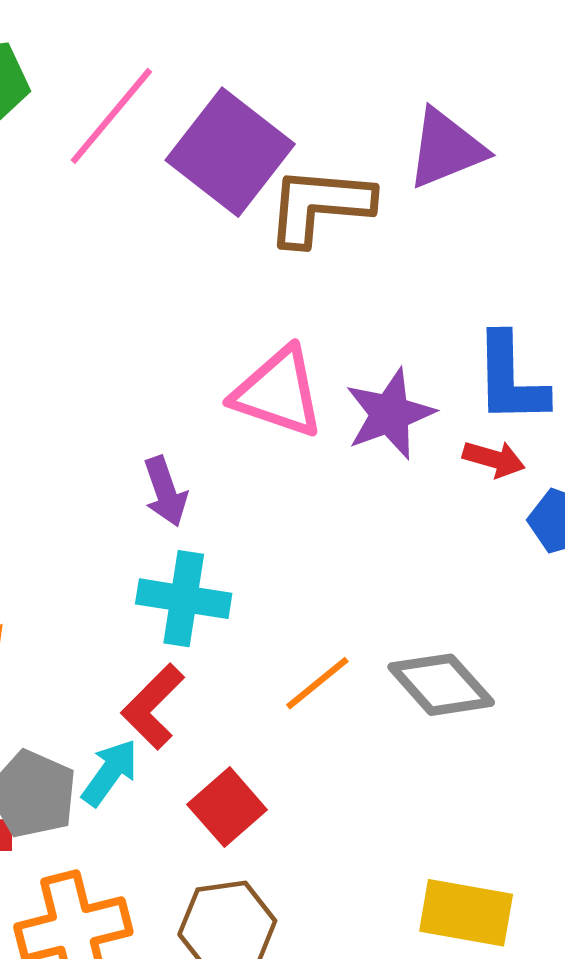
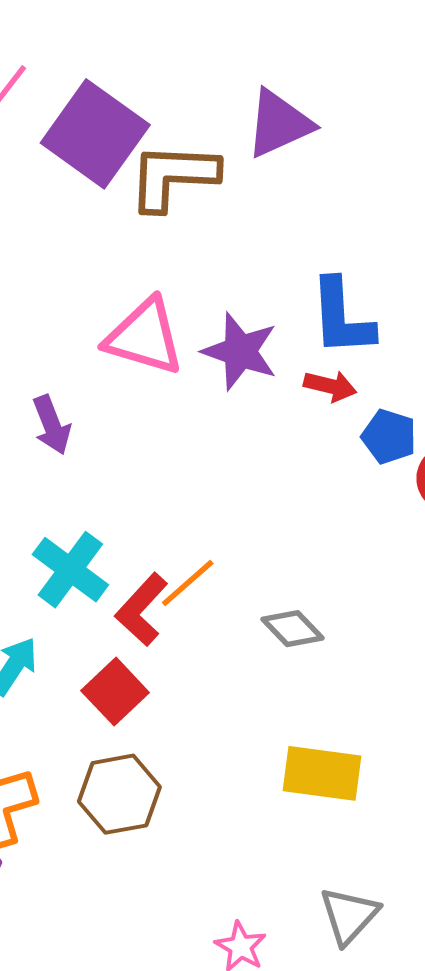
purple star: (390, 414) -> (240, 351), turned -30
cyan cross: (184, 599) -> (70, 570), moved, turned 30
gray diamond: (441, 685) -> (293, 629), moved, size x0.7
red L-shape: (153, 707) -> (142, 609), moved

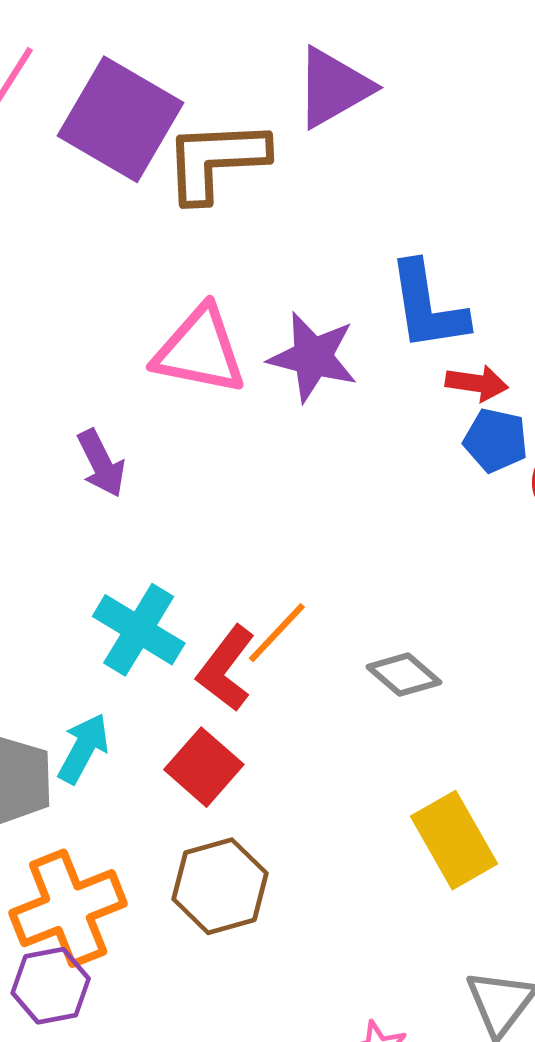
red arrow: (330, 386) -> (477, 383), moved
yellow rectangle: (322, 773) -> (454, 840), turned 58

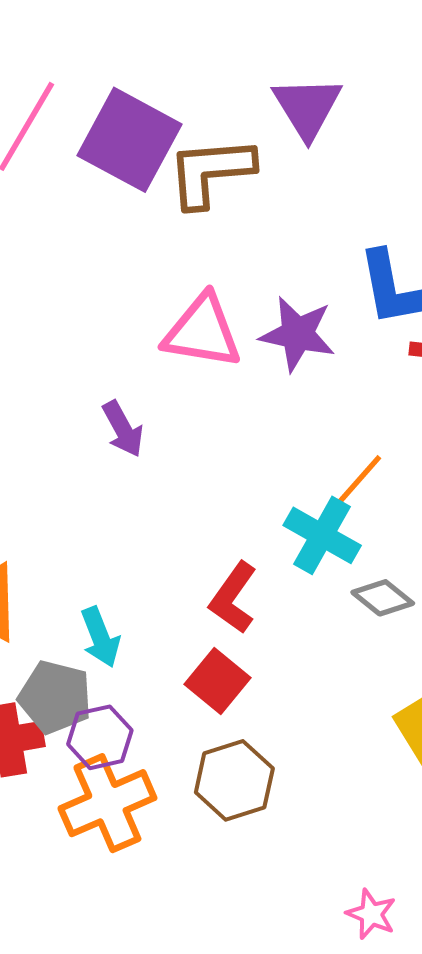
purple triangle: (333, 87) -> (307, 107), turned -30
cyan cross: (139, 630) -> (322, 535), moved
orange line: (277, 633) -> (358, 480), moved
cyan arrow: (83, 748) -> (100, 637), moved, turned 132
purple hexagon: (51, 986) -> (100, 737), moved

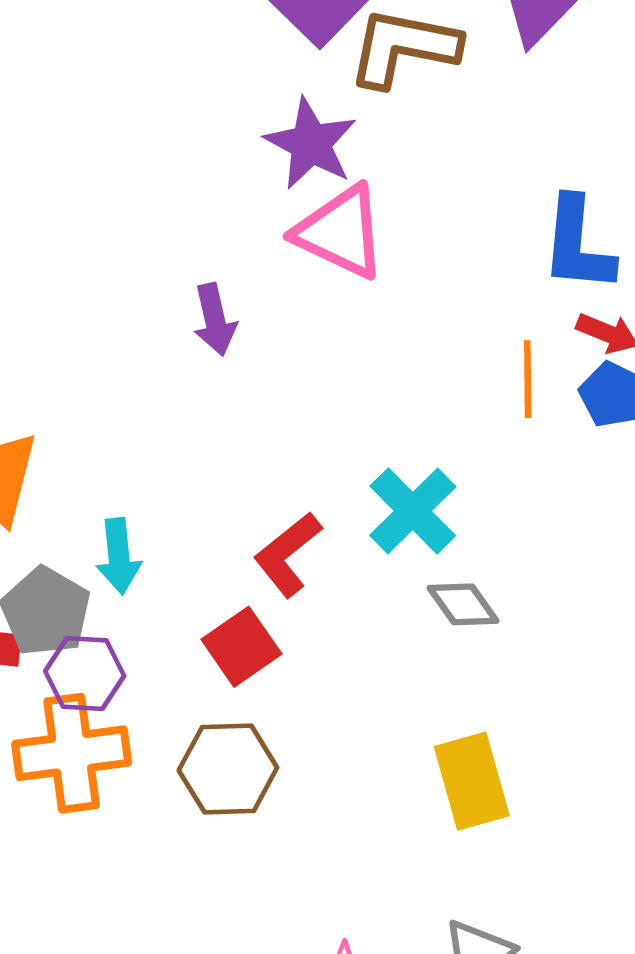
purple star: (297, 334) -> (311, 144), moved
orange line: (358, 480) -> (528, 379), moved, turned -58

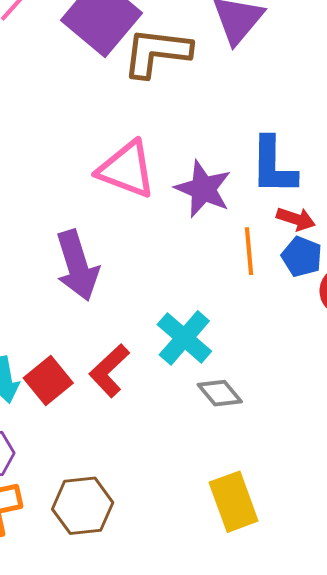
purple star: (311, 144) -> (203, 189), moved
purple arrow: (215, 320) -> (77, 265), moved, size x1.6
red square: (241, 647) -> (48, 380), moved

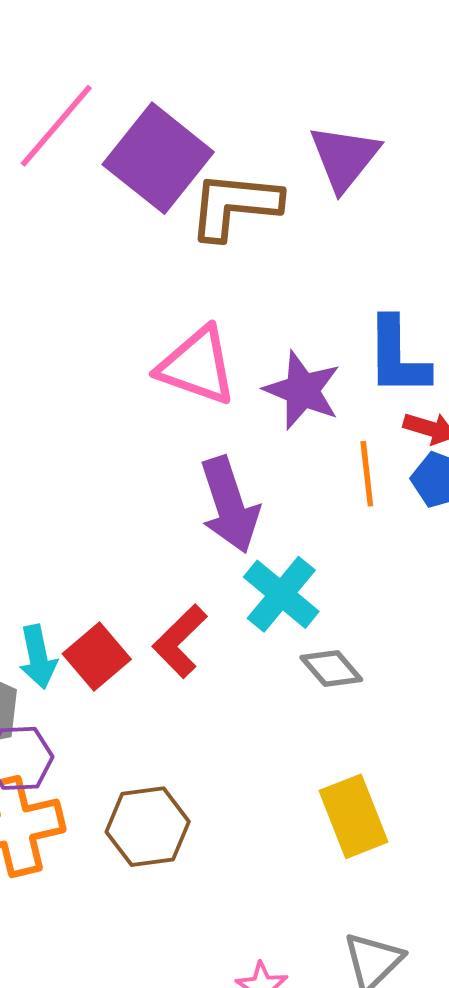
purple arrow: (77, 265) -> (229, 505), moved

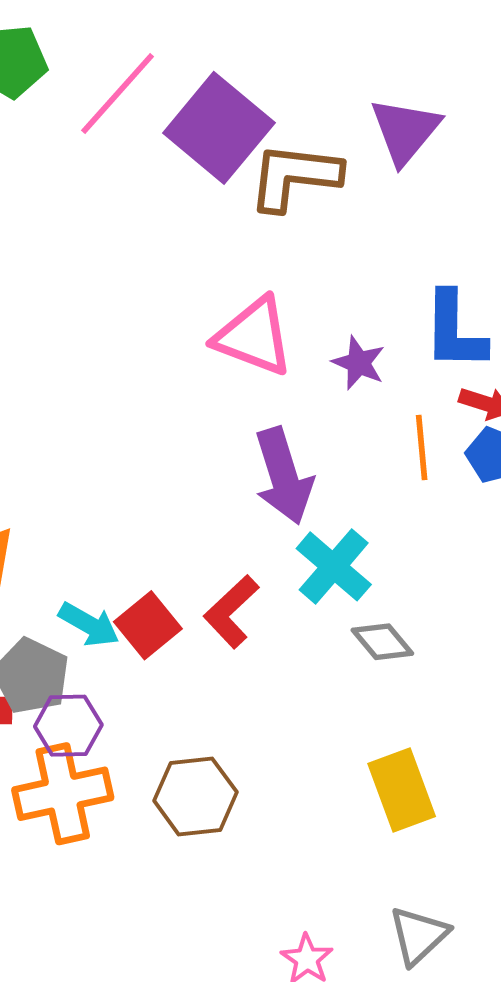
purple star: (302, 390) -> (359, 363), size x0.7
cyan arrow: (38, 657) -> (89, 624), turned -50

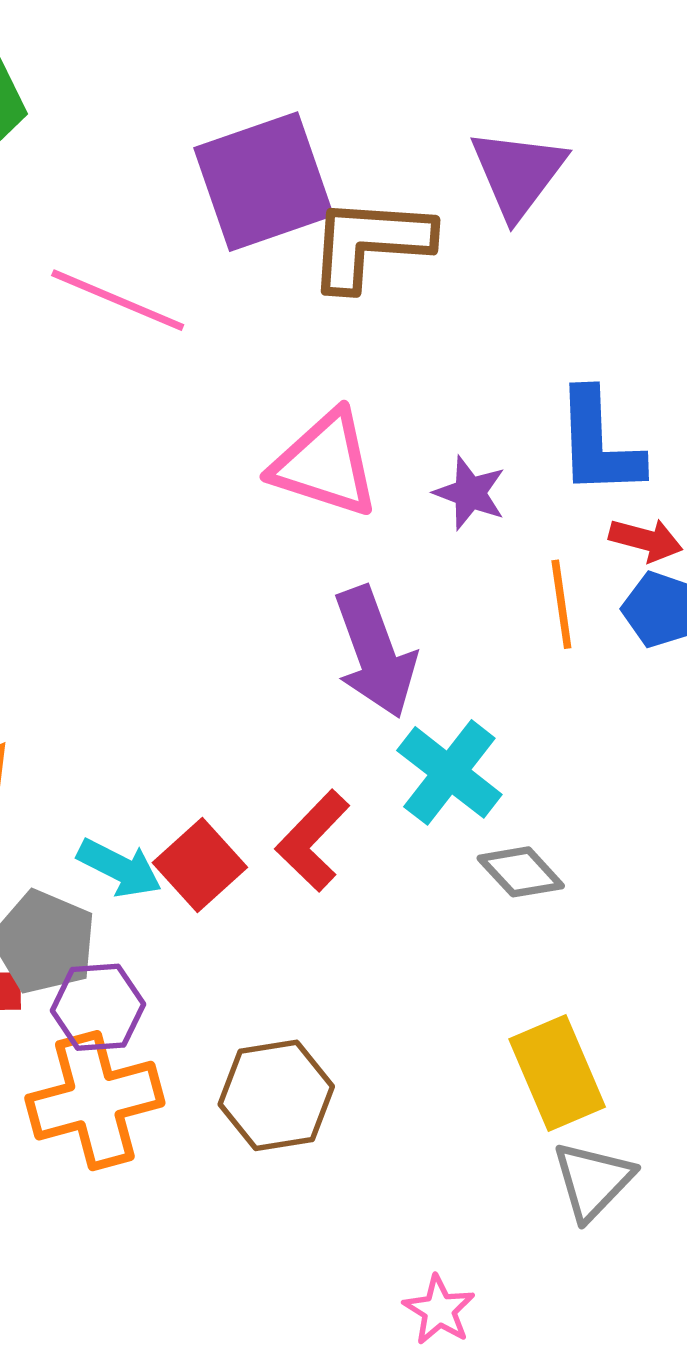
pink line: (118, 93) -> (118, 300), moved, turned 74
purple square: (219, 128) -> (264, 182), turned 34
gray triangle: (419, 935) -> (593, 1181), moved

